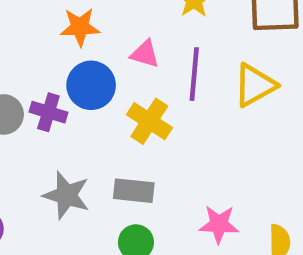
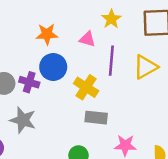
pink triangle: (145, 54) -> (87, 39), moved
gray rectangle: (134, 191) -> (96, 118), moved
gray star: (66, 195) -> (23, 120), moved

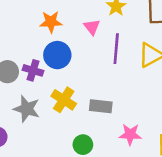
pink triangle: (87, 39) -> (92, 27), turned 36
yellow cross: (86, 87) -> (64, 100), moved

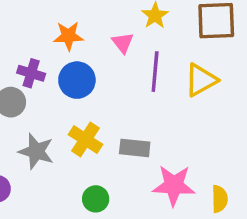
purple cross: (33, 70) -> (31, 73), moved
pink star: (130, 134) -> (174, 185), size x1.4
green circle: (83, 145) -> (96, 199), moved

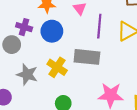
gray rectangle: (135, 148) -> (87, 57), moved, size x1.4

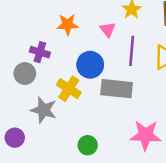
blue circle: (52, 31) -> (90, 65), moved
yellow cross: (57, 67) -> (69, 89), moved

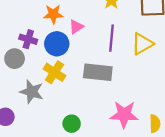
pink triangle: (108, 30) -> (76, 27), moved, turned 35
blue circle: (90, 65) -> (57, 44), moved

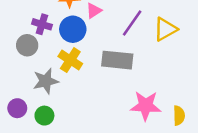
purple line: (112, 38) -> (132, 23), turned 30
gray star: (32, 92) -> (46, 81), turned -30
green circle: (72, 124) -> (44, 116), moved

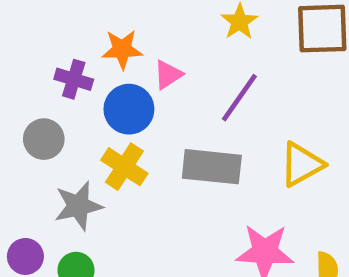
purple cross: (42, 24) -> (74, 79), moved
yellow triangle: (165, 29) -> (302, 164), moved

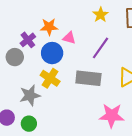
pink triangle: (168, 75) -> (69, 38), turned 48
purple cross: (74, 79) -> (28, 40), turned 35
gray circle: (44, 139) -> (15, 57), moved

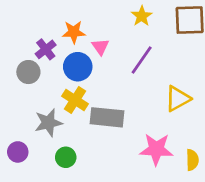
pink triangle: (69, 38) -> (100, 47), turned 40
gray rectangle: (88, 78) -> (107, 117), moved
green circle: (29, 124) -> (66, 157), moved

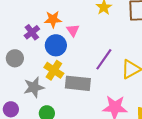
purple line: (142, 60) -> (104, 59), moved
gray circle: (28, 72) -> (15, 58), moved

